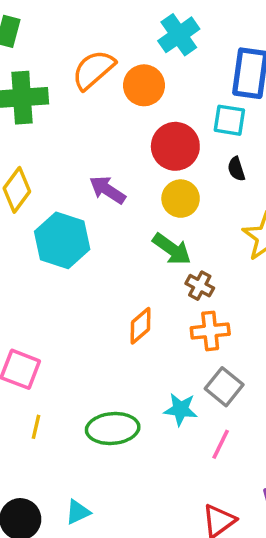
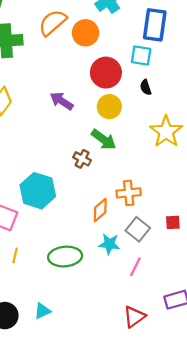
cyan hexagon: (62, 240) -> (38, 191), moved
brown cross: (200, 286) -> (82, 159), moved
orange diamond: (141, 326) -> (100, 210), moved

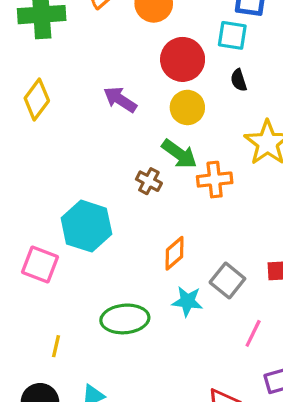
orange cross: (129, 193) -> (215, 180), moved
yellow line: (15, 255) -> (56, 346), moved
pink line: (135, 267) -> (253, 333), moved

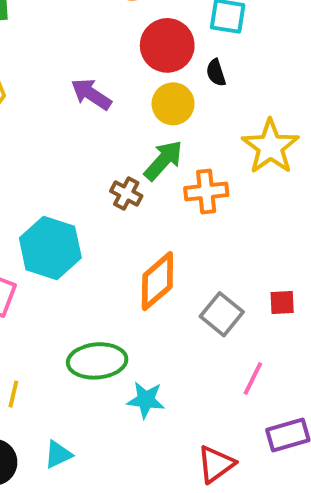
black semicircle: (239, 80) -> (216, 73), moved
green arrow: (179, 154) -> (163, 160), turned -84
orange diamond: (175, 253) -> (157, 281), size x1.4
cyan star: (187, 301) -> (146, 400), moved

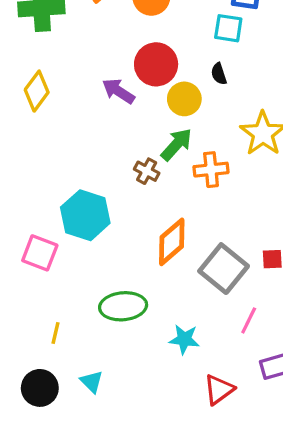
red circle: (167, 45) -> (156, 64), moved
gray square: (222, 314) -> (224, 269), size x1.4
cyan star: (146, 400) -> (184, 339), moved
cyan triangle: (58, 454) -> (92, 382), turned -50

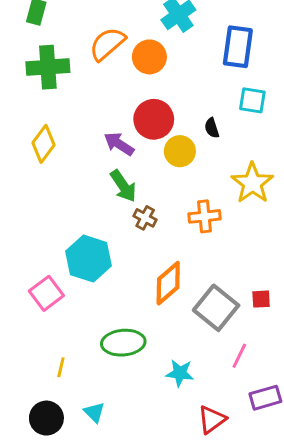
cyan square: (228, 28) -> (252, 100), moved
green arrow: (176, 144) -> (123, 186), moved, turned 104
pink square: (40, 253) -> (46, 293), turned 32

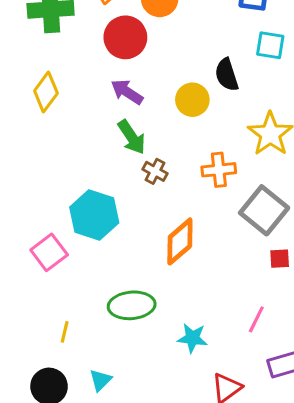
red circle: (154, 119) -> (125, 37), moved
black semicircle: (212, 128) -> (227, 75), size x1.5
gray square: (216, 308) -> (264, 210), moved
cyan triangle: (94, 412) -> (100, 380), turned 30

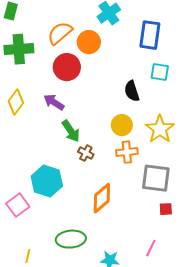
purple arrow: (127, 92) -> (54, 102), moved
yellow circle: (192, 100) -> (122, 125), moved
gray square: (264, 210) -> (156, 178), turned -32

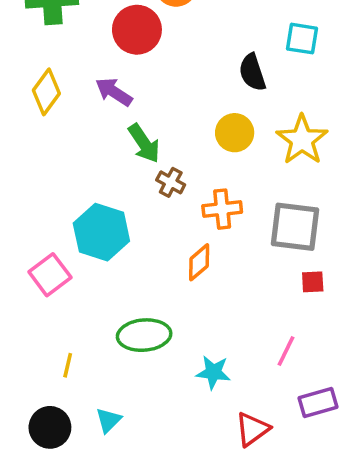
orange cross: (127, 152) -> (222, 209), moved
orange diamond: (102, 198) -> (199, 262), size x0.7

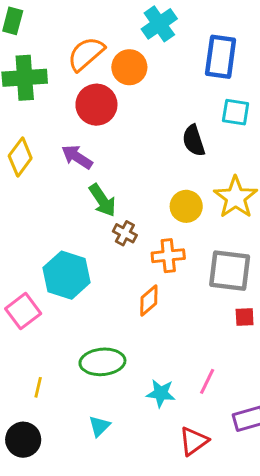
yellow circle: (235, 133) -> (186, 206), moved
pink line: (286, 351) -> (207, 381), moved
cyan triangle: (109, 420) -> (99, 426), moved

